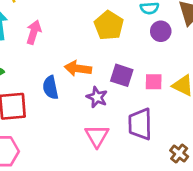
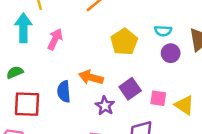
purple square: (122, 75) -> (130, 89), turned 30

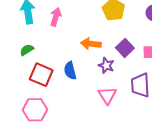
blue semicircle: (64, 92) -> (70, 71), moved
red square: (27, 104) -> (41, 75), turned 30

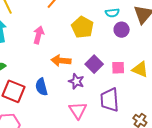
pink arrow: (56, 17) -> (39, 35), moved

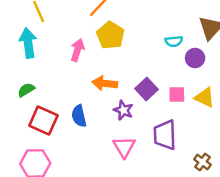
cyan semicircle: (112, 13) -> (174, 41), moved
yellow pentagon: (82, 27) -> (111, 35), moved
purple circle: (122, 30) -> (195, 58), moved

